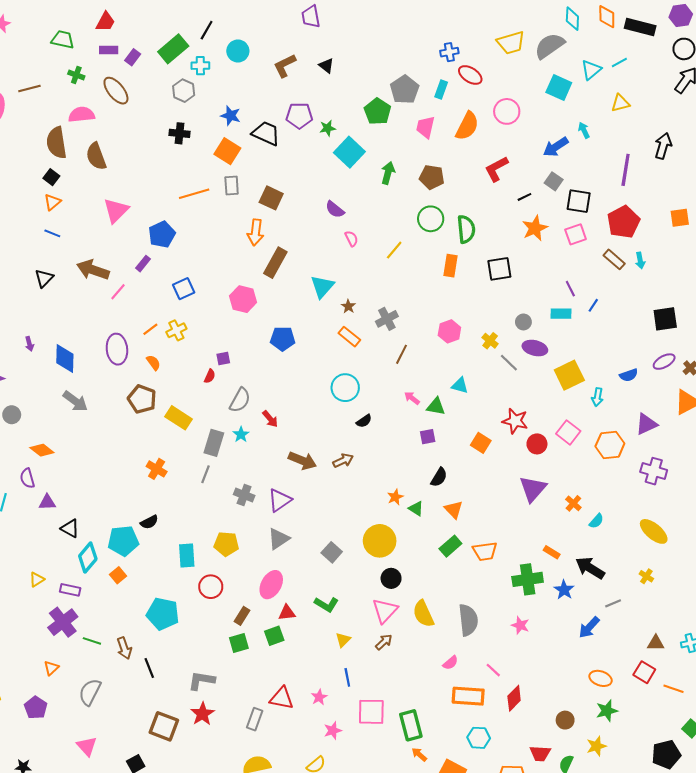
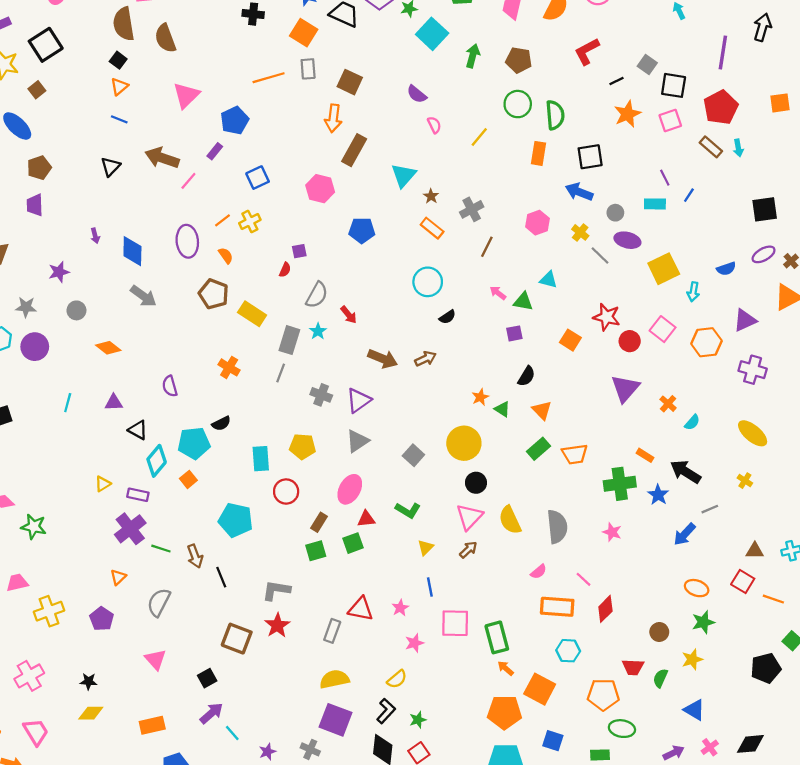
blue arrow: (556, 147) -> (579, 192), moved, turned 55
purple semicircle: (27, 478) -> (170, 386), moved

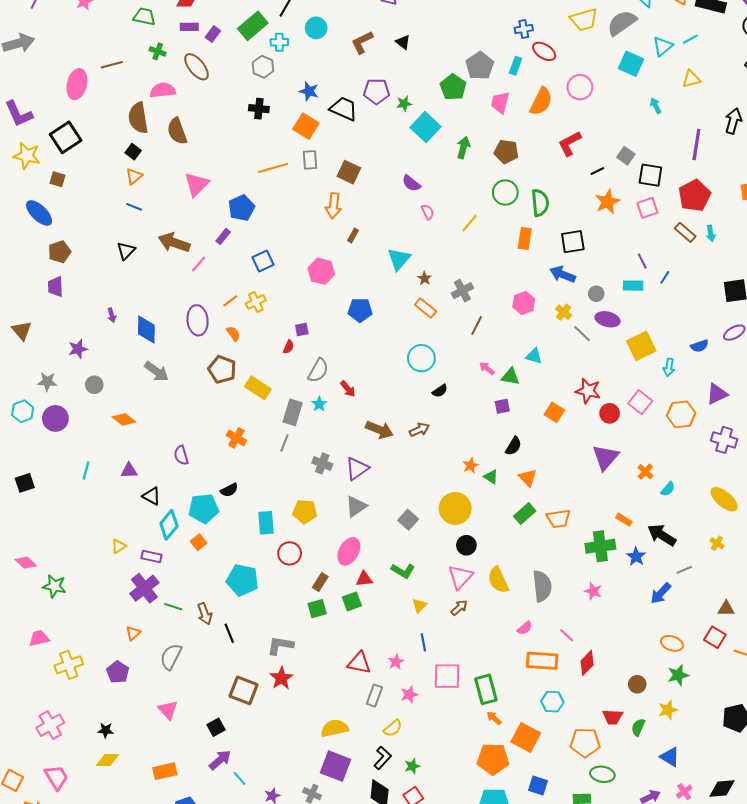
brown square: (37, 90) -> (57, 179), turned -35
brown rectangle: (354, 150) -> (353, 235), size x0.5
gray rectangle: (332, 631) -> (374, 696), moved

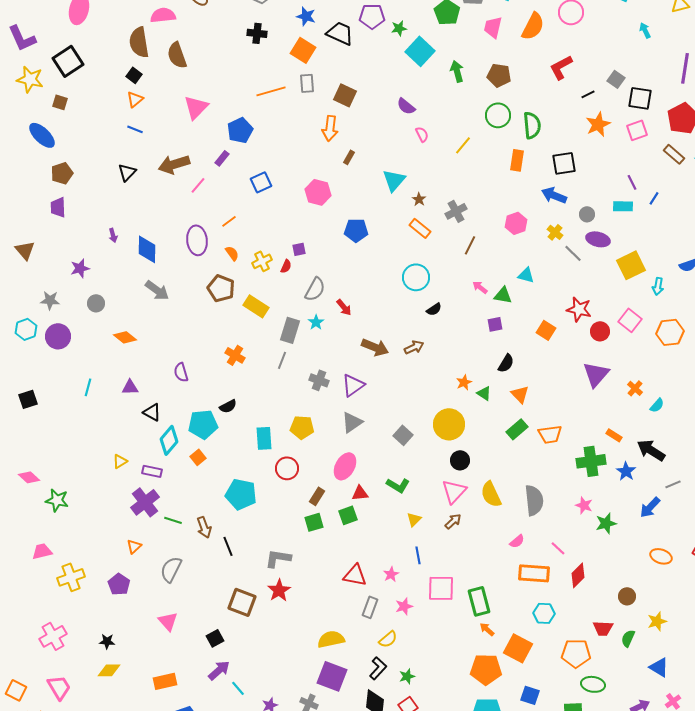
green arrow: (463, 148) -> (457, 71), turned -30
brown arrow: (174, 243) -> (174, 164), turned -36
yellow cross: (256, 302) -> (262, 261), moved
green star: (678, 675) -> (606, 523), moved

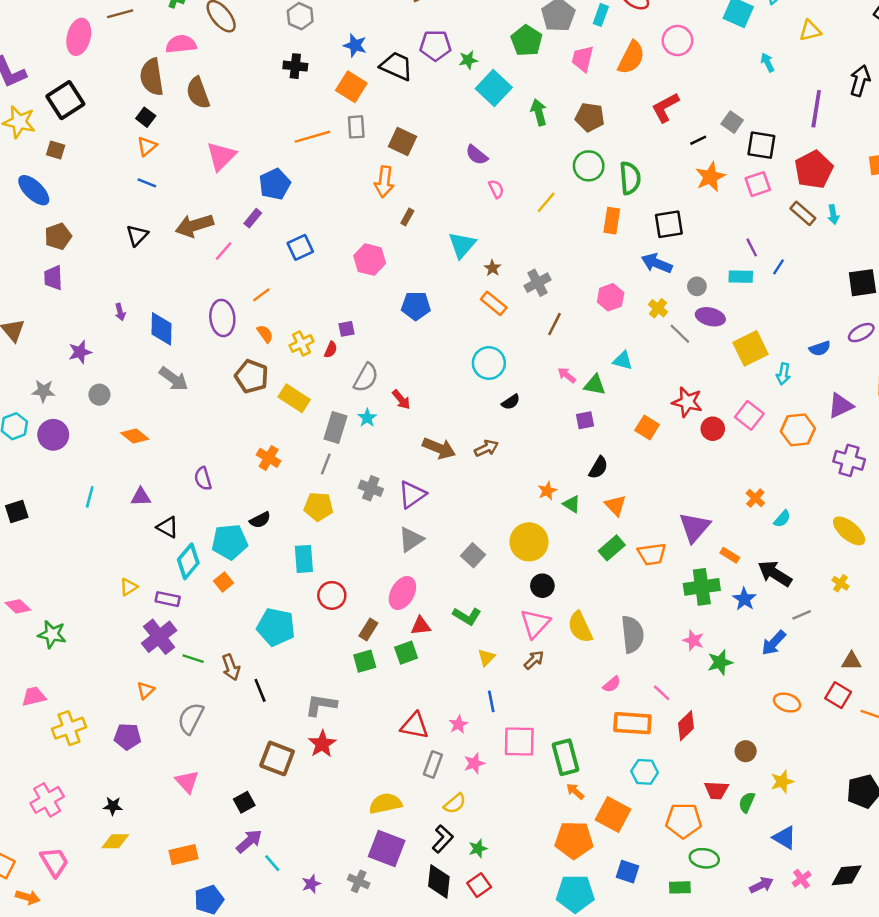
purple triangle: (596, 374) -> (695, 527), moved
yellow pentagon: (302, 427) -> (318, 507), moved
purple pentagon: (119, 584) -> (127, 737), turned -30

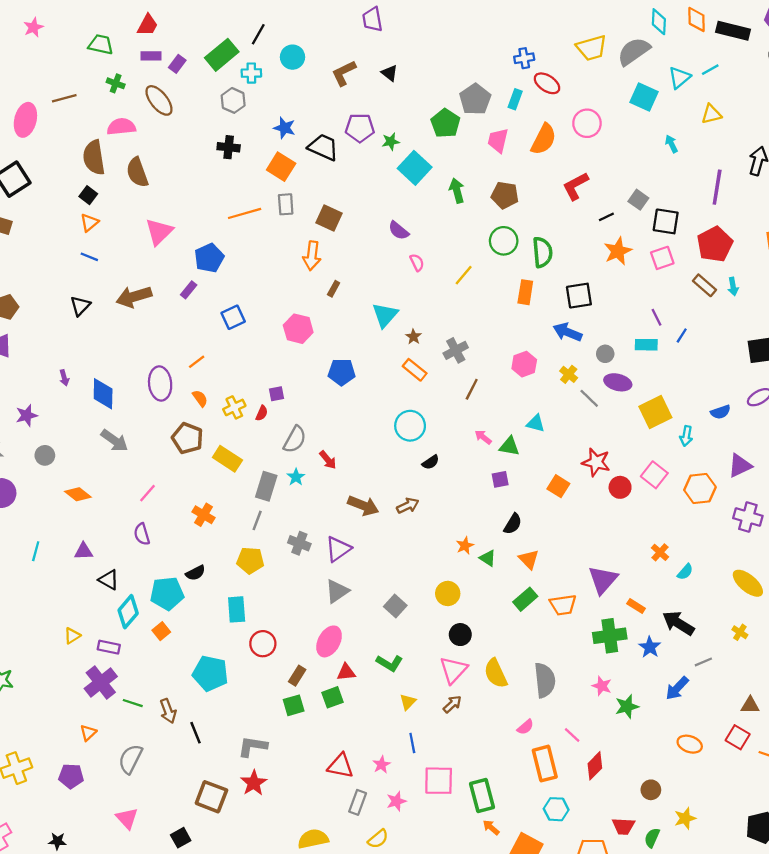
pink line: (224, 251) -> (148, 493), moved
yellow circle: (529, 542) -> (448, 593), size x0.7
orange rectangle: (632, 723) -> (545, 764), turned 72

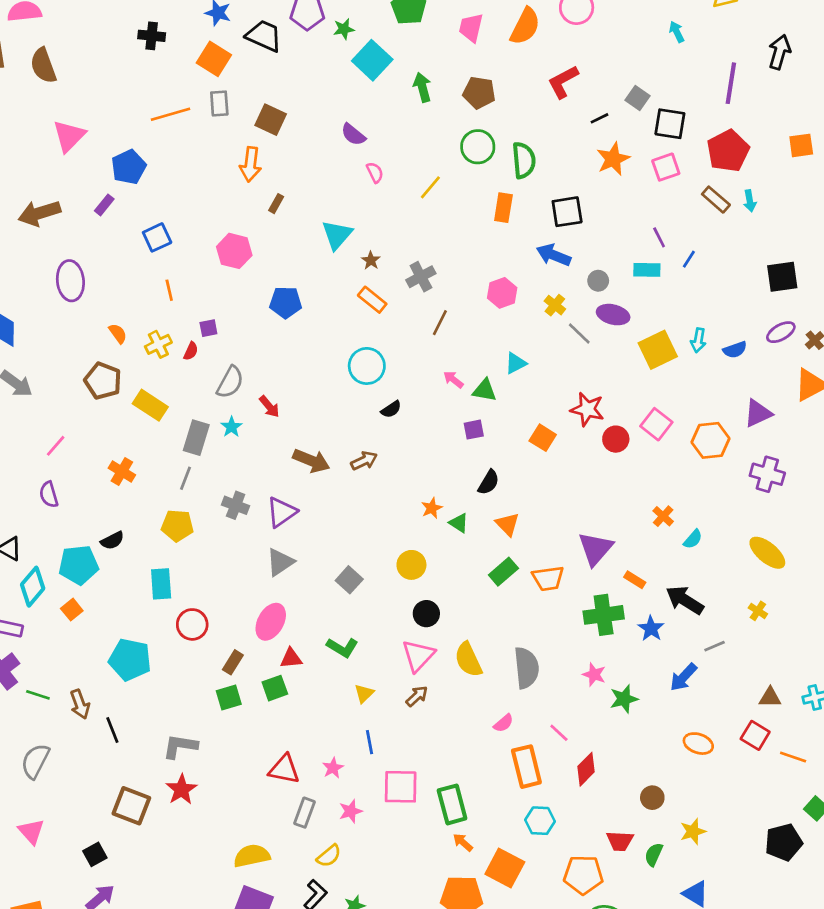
orange line: (197, 362) -> (169, 290), moved, turned -66
purple ellipse: (160, 383) -> (70, 281), moved
cyan triangle: (536, 423) -> (516, 363), turned -42
cyan arrow: (686, 436) -> (698, 340), moved

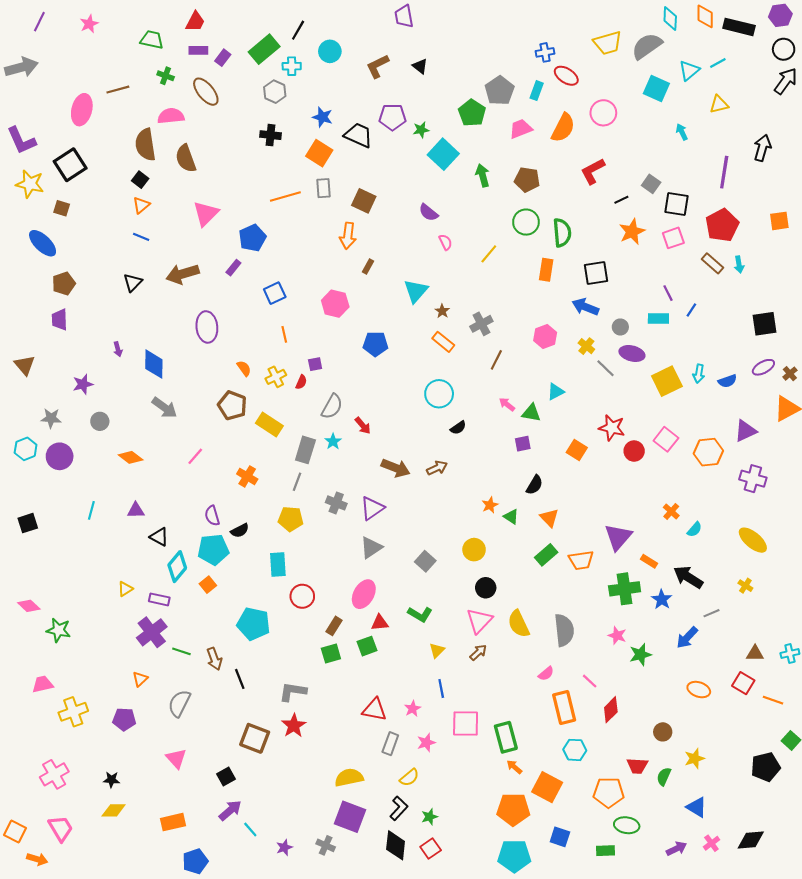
pink trapezoid: (471, 28) -> (521, 129), turned 55
purple semicircle: (49, 495) -> (212, 516), moved

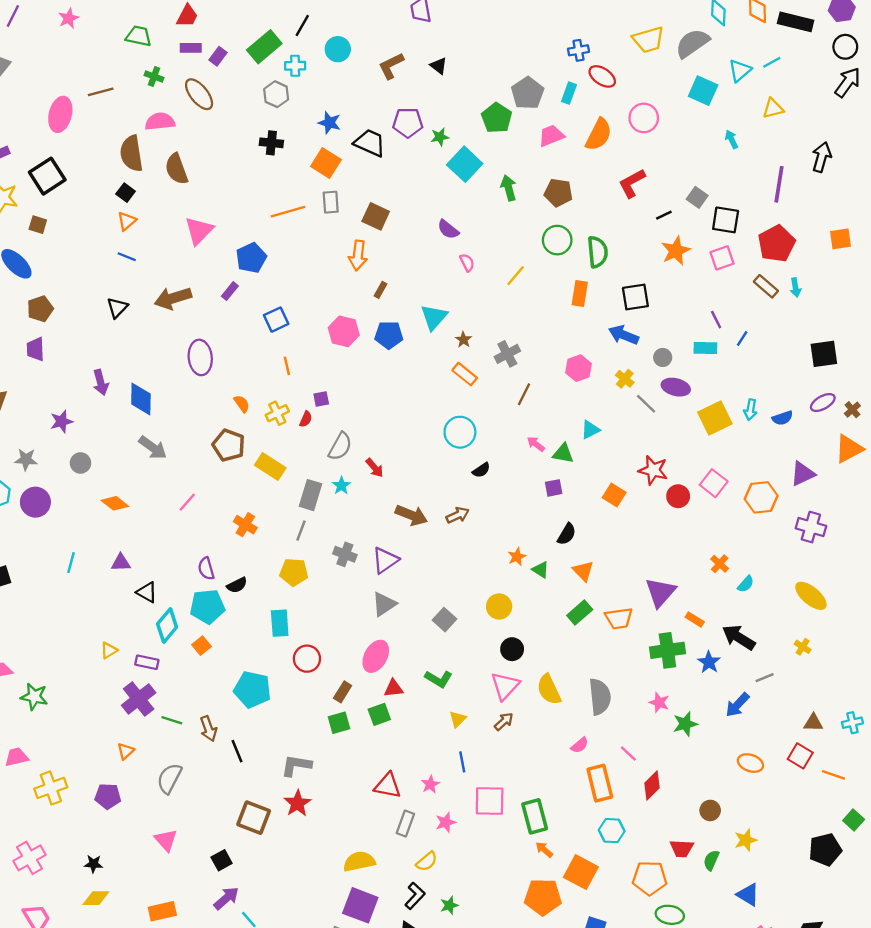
blue pentagon: (375, 344) -> (389, 335), moved
purple arrow: (118, 349) -> (101, 382), size x1.5

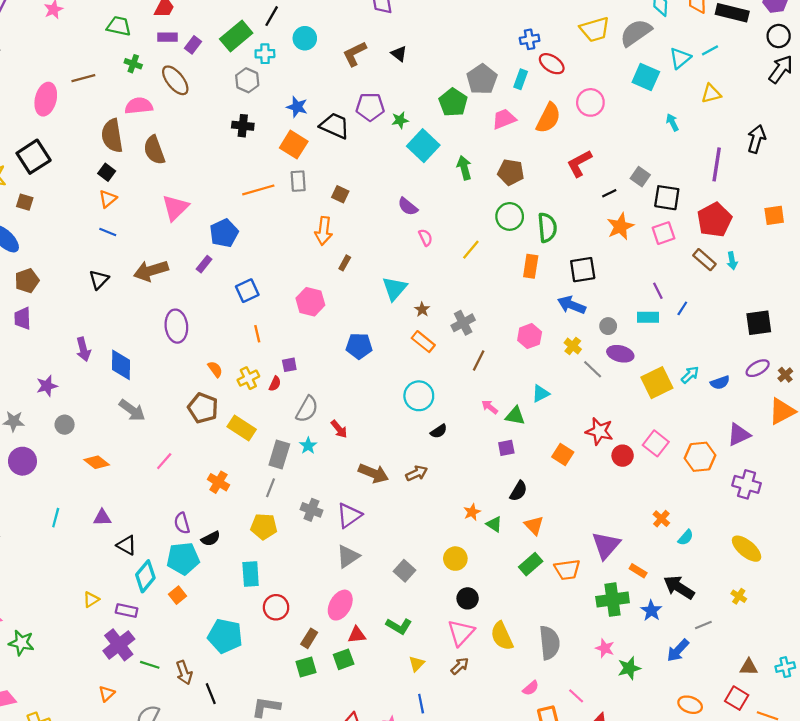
brown square: (376, 216) -> (340, 194), size x0.7
blue pentagon: (389, 335) -> (359, 346), moved
cyan arrow: (750, 410) -> (690, 375), turned -144

